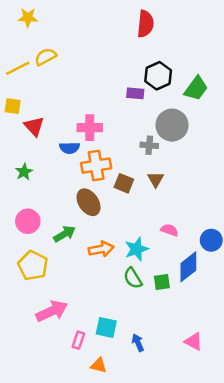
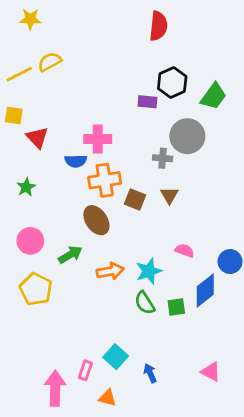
pink arrow: (52, 311) -> (55, 388), moved, turned -64
cyan square: (106, 327) -> (116, 357), turned 30

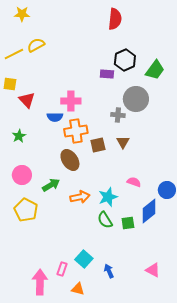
brown square: (135, 200) -> (98, 145), turned -35

